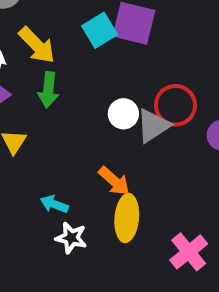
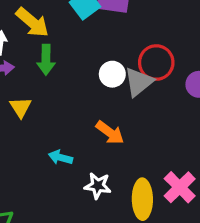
yellow ellipse: (127, 218) -> (142, 199), moved
white star: (71, 238) -> (98, 186), moved

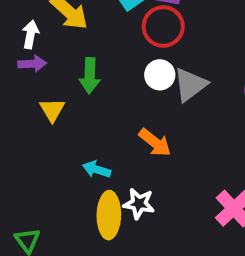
green arrow: (46, 60) -> (90, 76), moved
red circle: (156, 63) -> (163, 26), moved
yellow ellipse: (142, 199) -> (109, 215), moved

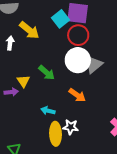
purple arrow: (32, 64) -> (11, 92), moved
white circle: (160, 75) -> (78, 60), size x1.6
green arrow: (90, 76) -> (47, 73), moved, turned -48

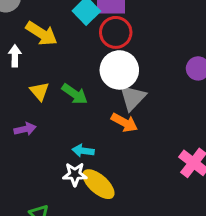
gray triangle: (94, 64) -> (133, 97), moved
yellow triangle: (23, 81) -> (40, 91), moved
white star: (71, 127) -> (75, 174), moved
yellow ellipse: (56, 134) -> (98, 184), turned -40

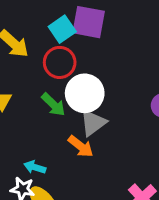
red circle: (116, 32) -> (60, 62), moved
green arrow: (75, 94) -> (53, 105), moved

